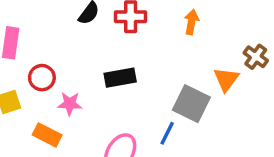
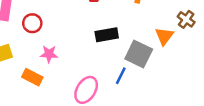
red circle: (42, 78) -> (32, 23), moved
black rectangle: (120, 78) -> (107, 35), moved

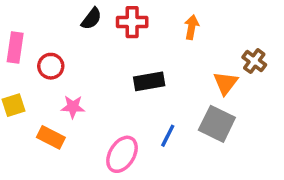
gray square: (139, 54) -> (217, 124), moved

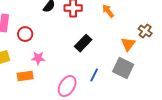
orange arrow: (192, 27) -> (108, 11), turned -48
black rectangle: (149, 81) -> (83, 43), turned -36
orange rectangle: (51, 137) -> (25, 76), turned -35

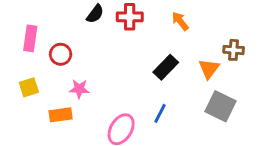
brown cross: (145, 31) -> (234, 50), turned -32
black rectangle: (83, 43) -> (166, 67), moved
gray square: (123, 68) -> (221, 106), moved

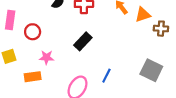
black rectangle: (166, 67) -> (83, 41), moved
orange triangle: (209, 69) -> (143, 15), moved, turned 35

